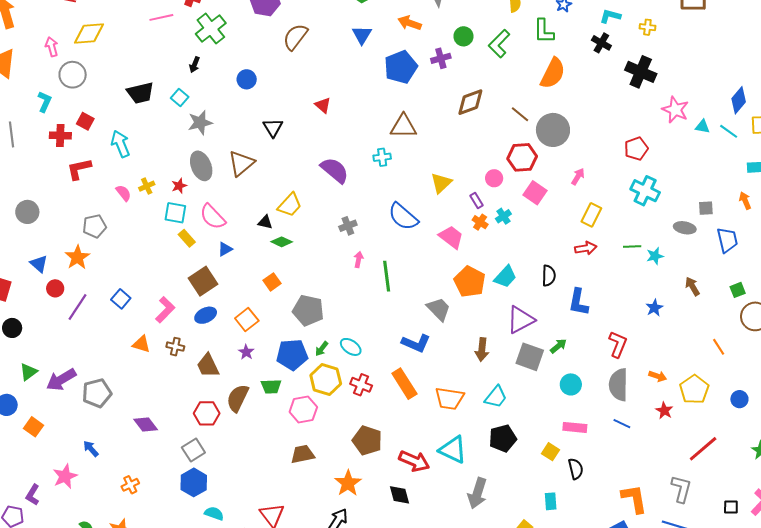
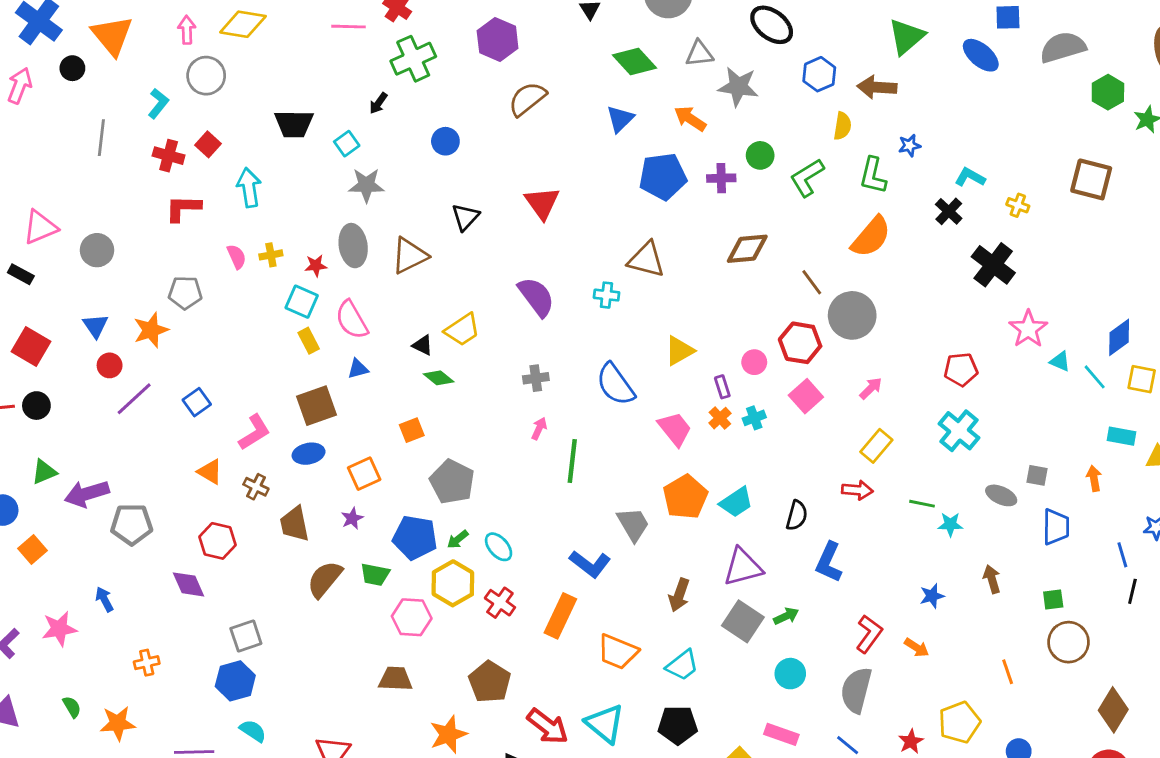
red triangle: (323, 105) -> (542, 203), size x1.5
orange arrow: (658, 376) -> (917, 648), moved
orange rectangle: (404, 384) -> (560, 616), turned 44
red hexagon: (207, 413) -> (218, 541), moved

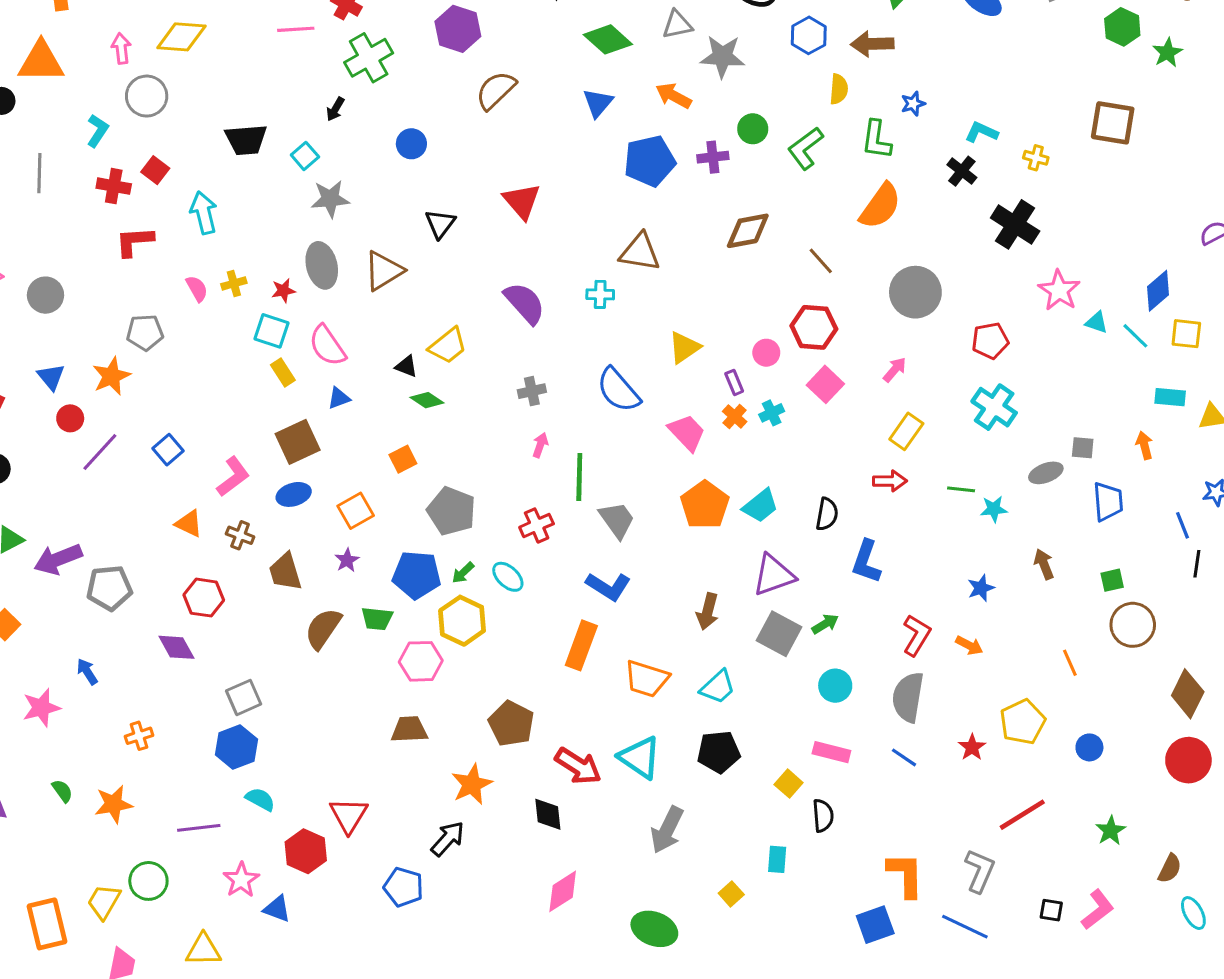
orange triangle: (112, 36) -> (41, 62), turned -45
gray circle: (852, 315) -> (915, 292), moved
gray ellipse: (1001, 495) -> (1046, 473), turned -40
gray trapezoid: (633, 524) -> (617, 520), moved
red cross: (500, 603) -> (537, 525), moved, turned 36

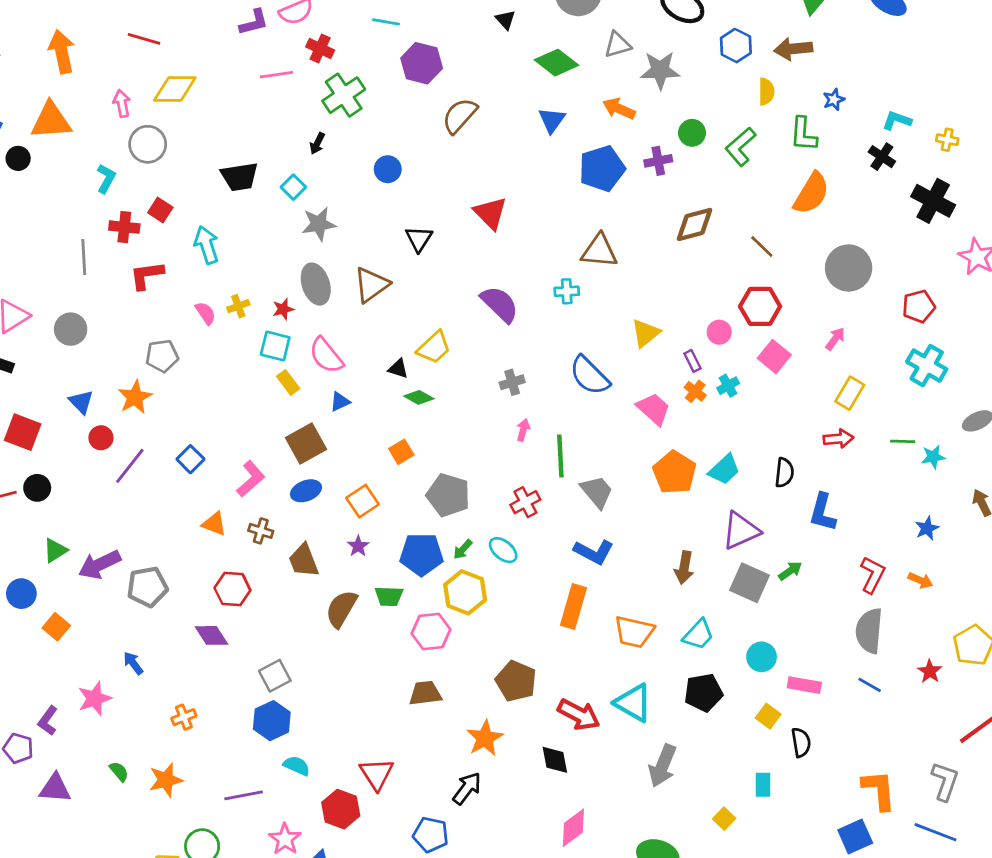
gray line: (39, 173) -> (84, 257), moved
cyan circle: (835, 686) -> (762, 657), moved

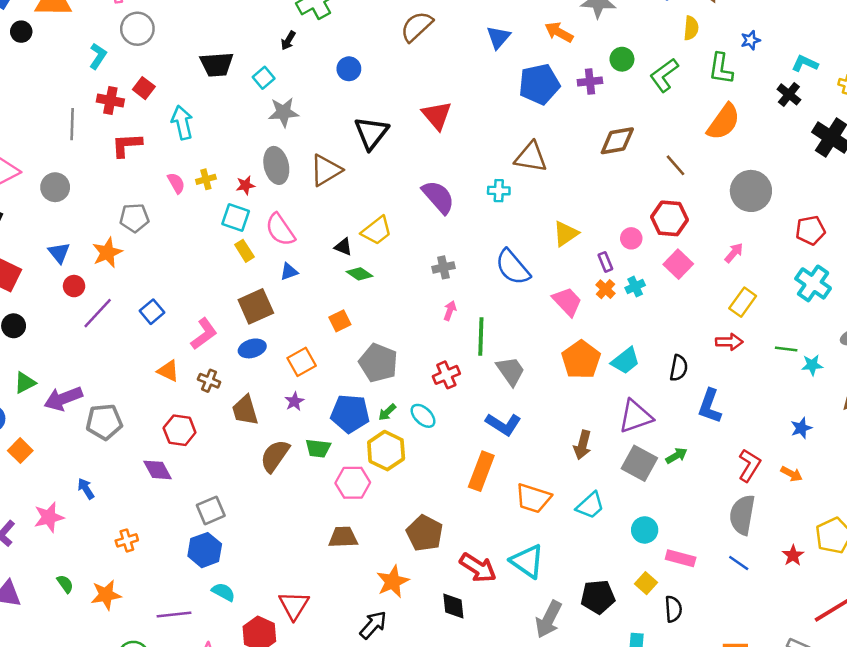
black triangle: (419, 239) -> (371, 133), size x1.4
black pentagon: (703, 693) -> (598, 597), moved

